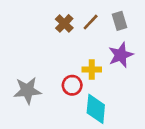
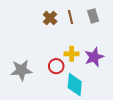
brown line: (91, 22) -> (71, 17), turned -56
purple star: (121, 55) -> (94, 57), moved

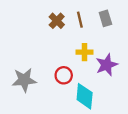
yellow cross: (72, 54) -> (85, 52), moved

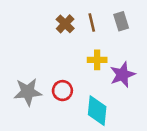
red circle: (64, 75) -> (62, 91), moved

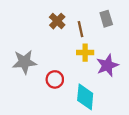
brown line: (92, 23) -> (81, 29), moved
gray star: (28, 92) -> (24, 62), moved

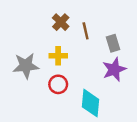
gray rectangle: (106, 19) -> (113, 43), moved
yellow cross: (85, 53) -> (58, 56), moved

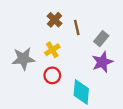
gray rectangle: (113, 43) -> (101, 39), turned 56
yellow cross: (58, 56) -> (52, 50), turned -32

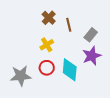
gray star: (23, 59) -> (21, 76), moved
cyan diamond: (81, 92) -> (70, 70), moved

